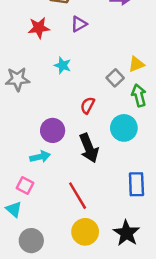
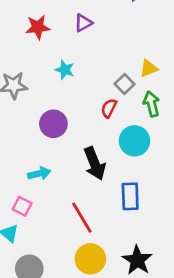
red semicircle: (88, 105) -> (109, 108), moved
purple circle: (53, 130) -> (53, 124), moved
blue rectangle: (136, 184) -> (130, 196), moved

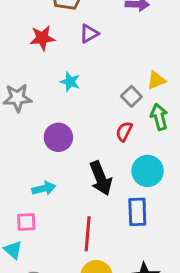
red semicircle: (109, 108) -> (124, 131), moved
cyan circle: (134, 141) -> (148, 171), moved
pink square: (22, 206) -> (26, 222), turned -30
red line: (82, 218) -> (88, 234), turned 36

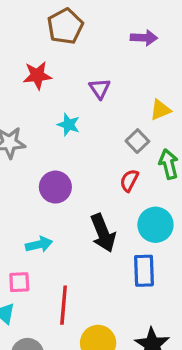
purple triangle: (89, 34) -> (100, 89), moved, turned -36
yellow triangle: (156, 80) -> (160, 110), moved
red line: (88, 234) -> (64, 305), moved

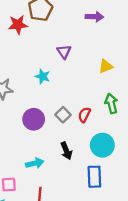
red star: (37, 75) -> (18, 25), moved
gray square: (137, 141) -> (63, 115), moved
black arrow: (103, 233) -> (66, 151), size x0.7
cyan arrow: (39, 244) -> (35, 163), moved

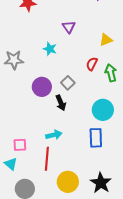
red semicircle: (84, 115) -> (92, 64), moved
black arrow: (66, 151) -> (61, 103), moved
cyan arrow: (35, 163) -> (54, 135), moved

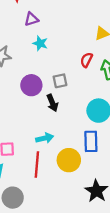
purple triangle: (69, 27) -> (31, 19), moved, turned 48
gray square: (68, 83) -> (60, 81), turned 32
yellow circle: (68, 182) -> (69, 160), moved

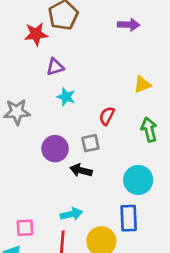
red semicircle: (86, 60) -> (107, 116), moved
black arrow: (52, 103) -> (81, 170), turned 126

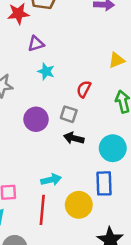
gray square: (90, 143) -> (69, 114), turned 30
black arrow: (81, 170) -> (74, 138), moved

